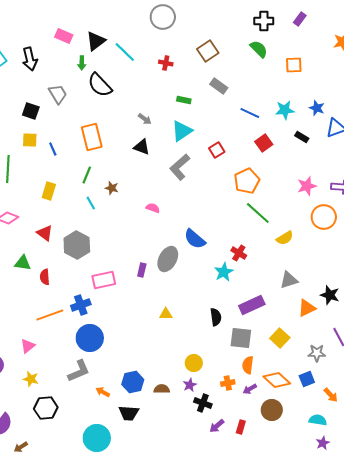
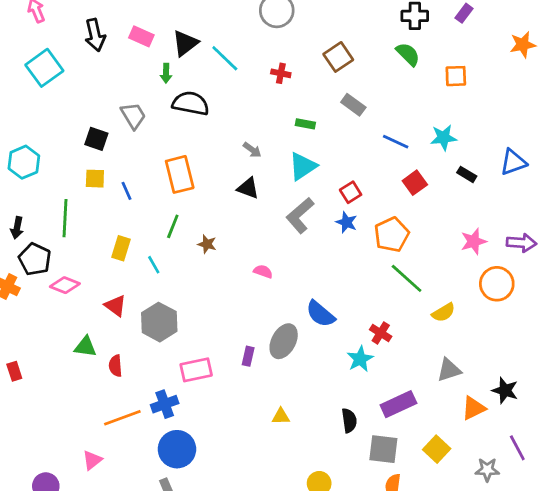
black arrow: (30, 59) -> (95, 35), moved
black semicircle: (100, 85) -> (191, 103), turned 144
blue star: (317, 108) -> (346, 222), moved
cyan line: (91, 203) -> (154, 265), moved

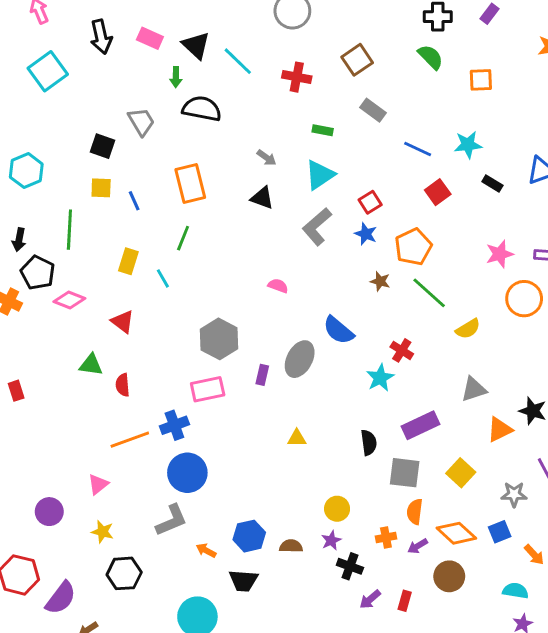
black triangle: (185, 43) -> (196, 45), turned -40
red cross: (281, 73) -> (297, 77), size x1.4
brown star: (207, 244) -> (380, 281), moved
gray hexagon: (159, 322) -> (219, 339), moved

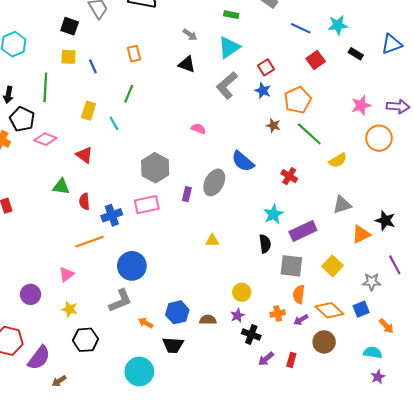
orange rectangle: (190, 184) -> (134, 54), size x0.6
cyan star: (380, 378) -> (273, 214), moved
blue cross: (174, 425) -> (112, 215), moved

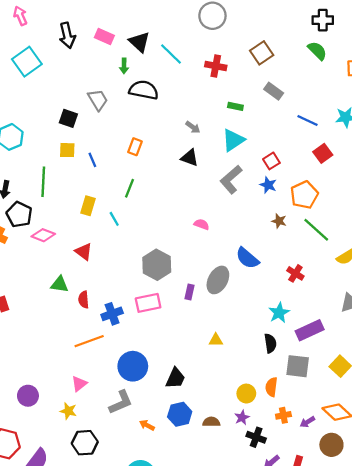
orange rectangle: (134, 54) -> (135, 147), turned 35
pink triangle: (66, 274) -> (79, 384), moved
orange semicircle: (299, 294) -> (271, 387), moved
black trapezoid: (173, 345) -> (175, 378), moved, turned -70

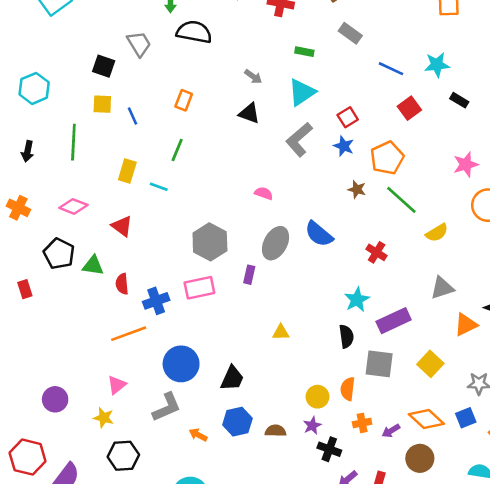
black pentagon: (19, 214) -> (59, 254), moved
cyan line: (114, 219) -> (159, 187), turned -40
gray ellipse: (218, 280) -> (276, 243), moved

